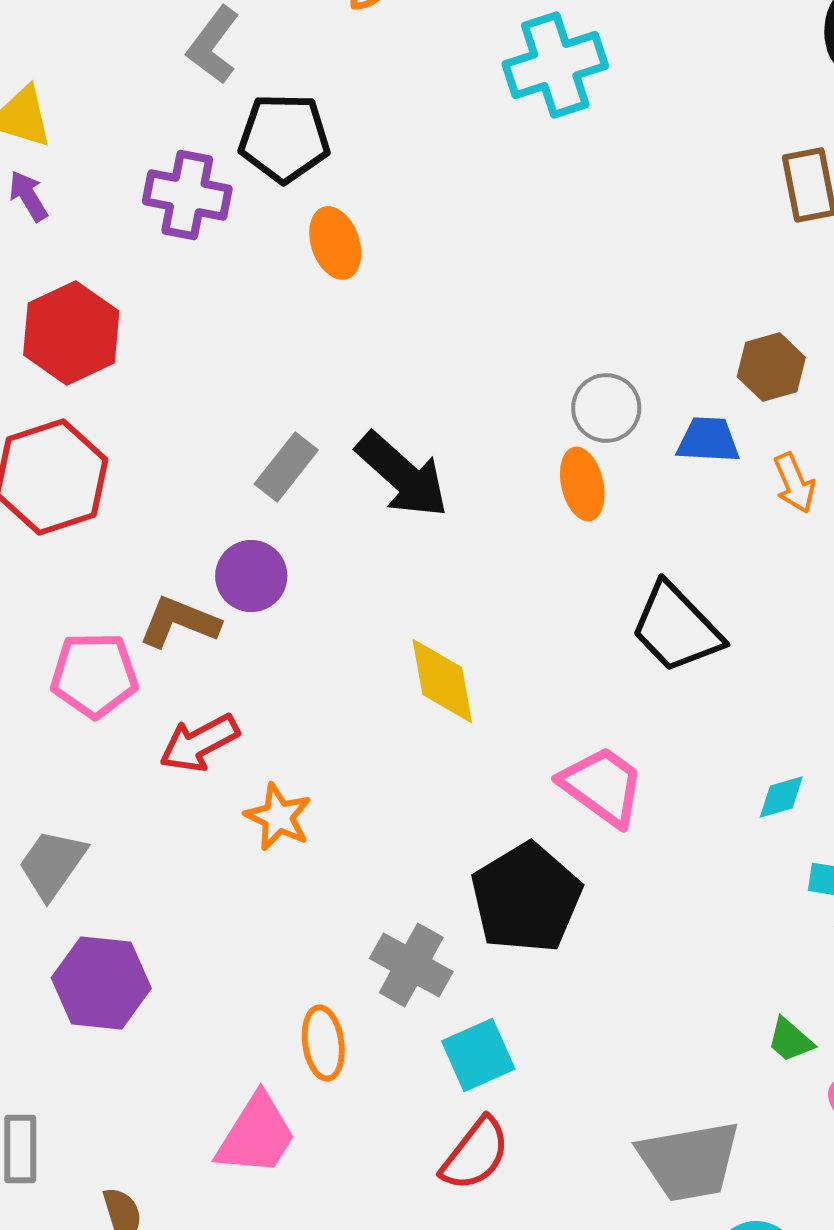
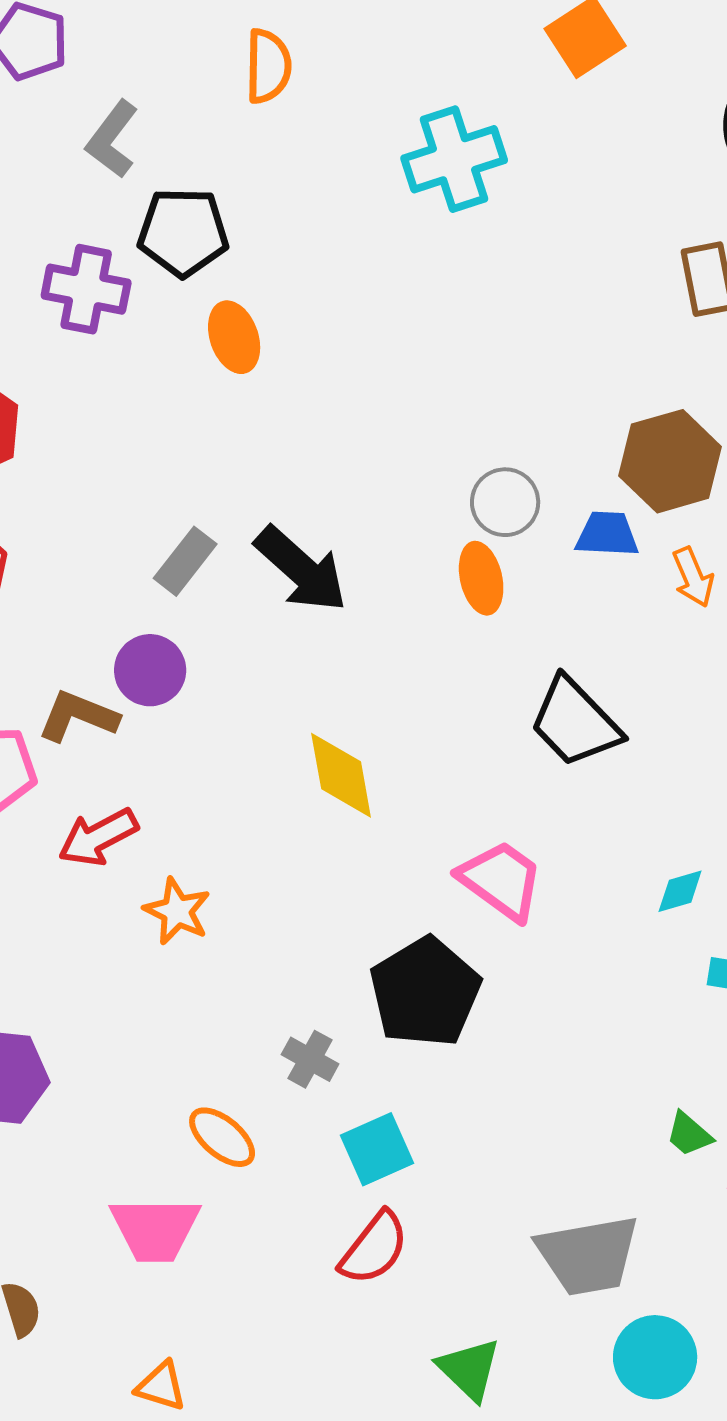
brown hexagon: (771, 367) -> (670, 461), size x1.5
gray cross: (411, 965) -> (310, 1059), size x0.7
orange ellipse: (323, 1043) -> (222, 1137), turned -42
pink trapezoid: (256, 1135) -> (155, 1229), turned 58

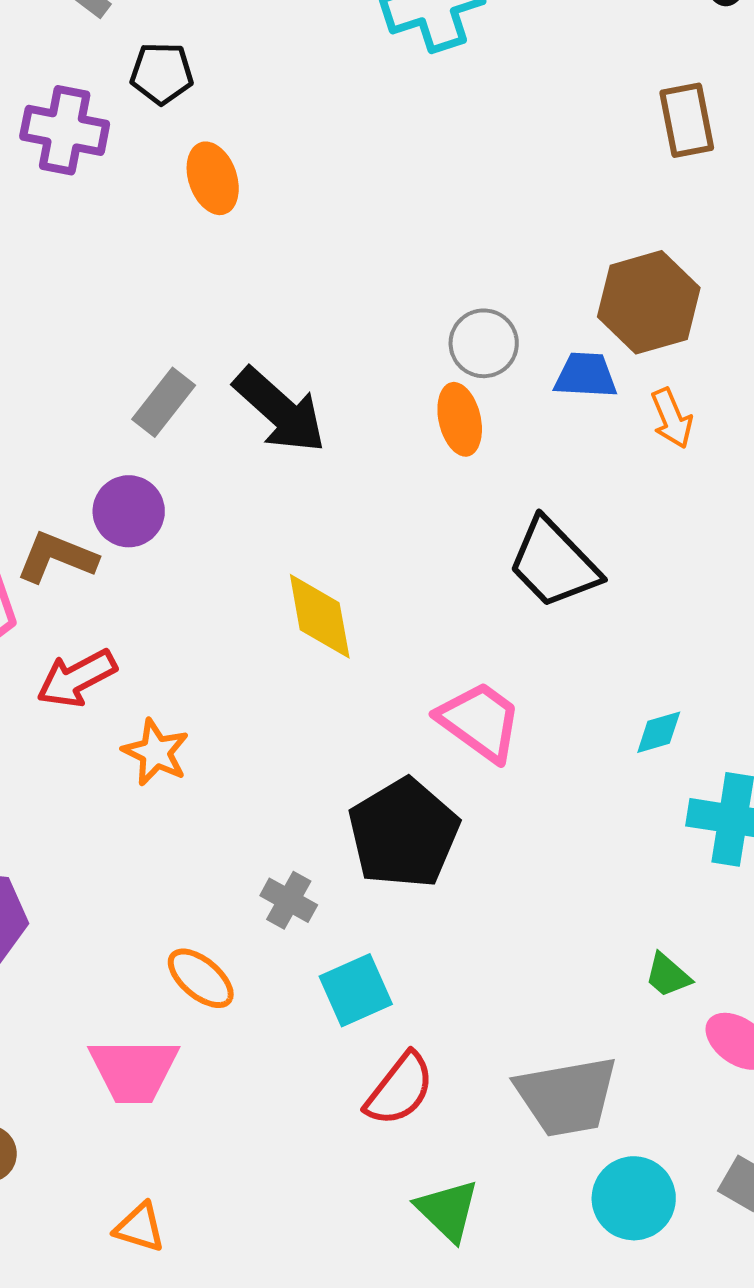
black pentagon: (183, 232) -> (162, 73), size x0.7
red semicircle: (374, 1248) -> (400, 1089), moved

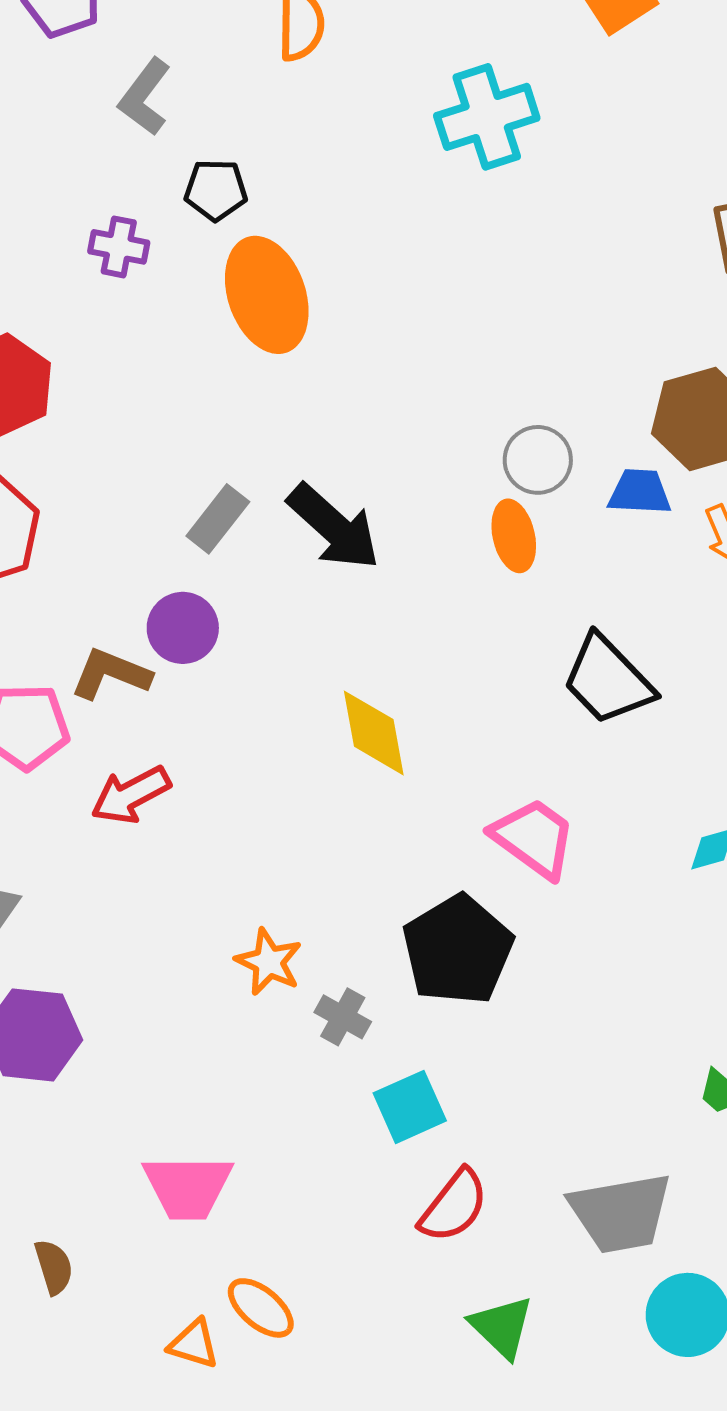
purple cross: (65, 130) -> (119, 247), size x0.7
orange ellipse: (213, 178) -> (267, 295), size x1.6
orange star: (156, 752) -> (269, 962), moved
orange ellipse: (201, 978) -> (261, 1308), moved

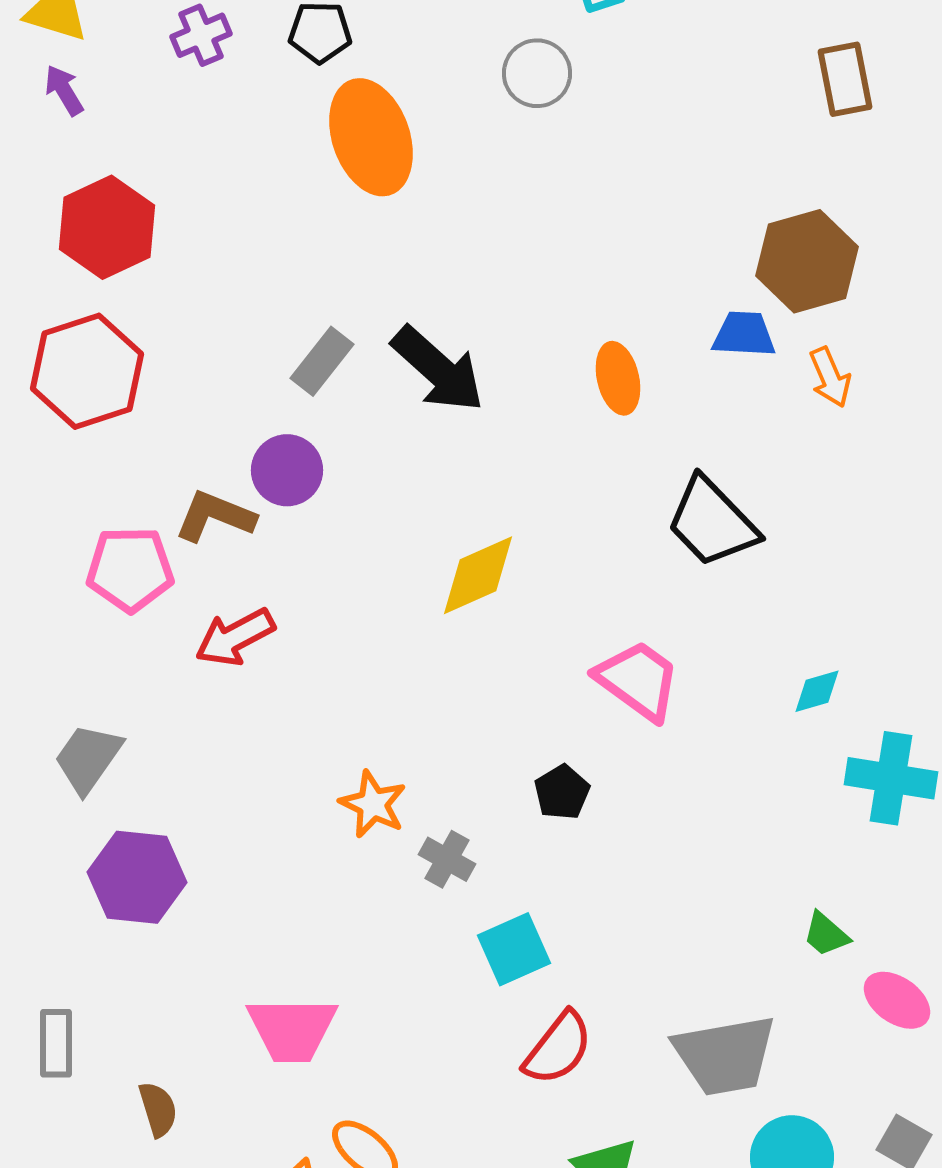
purple cross: (119, 247) -> (201, 35), moved, turned -34
gray circle: (538, 460) -> (537, 73), moved
yellow diamond: (374, 733) -> (478, 575), turned 76
black pentagon: (458, 950) -> (562, 792), size x0.5

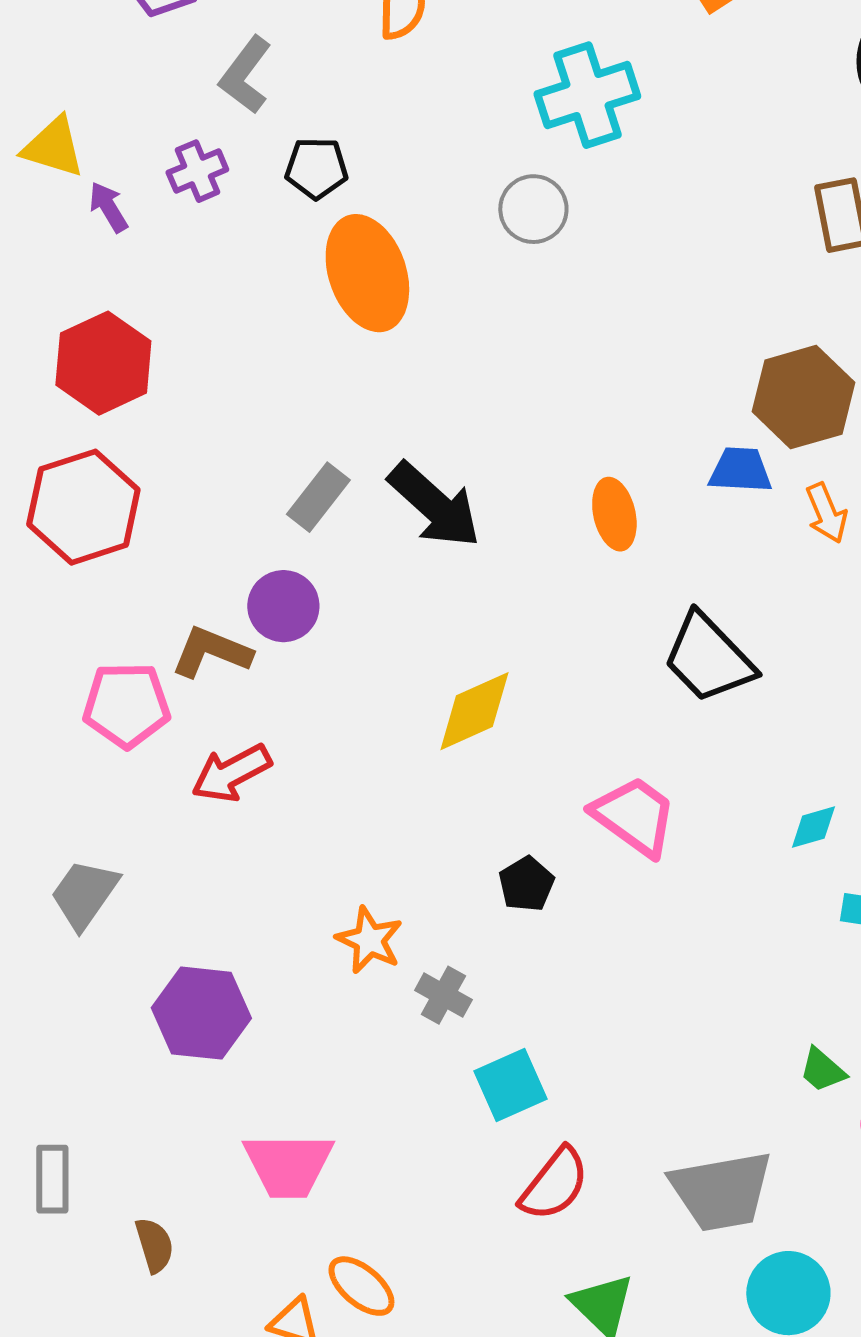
purple arrow: (64, 90) -> (108, 207), moved
black pentagon: (562, 792) -> (526, 884), moved
purple hexagon: (137, 877) -> (201, 1013), moved

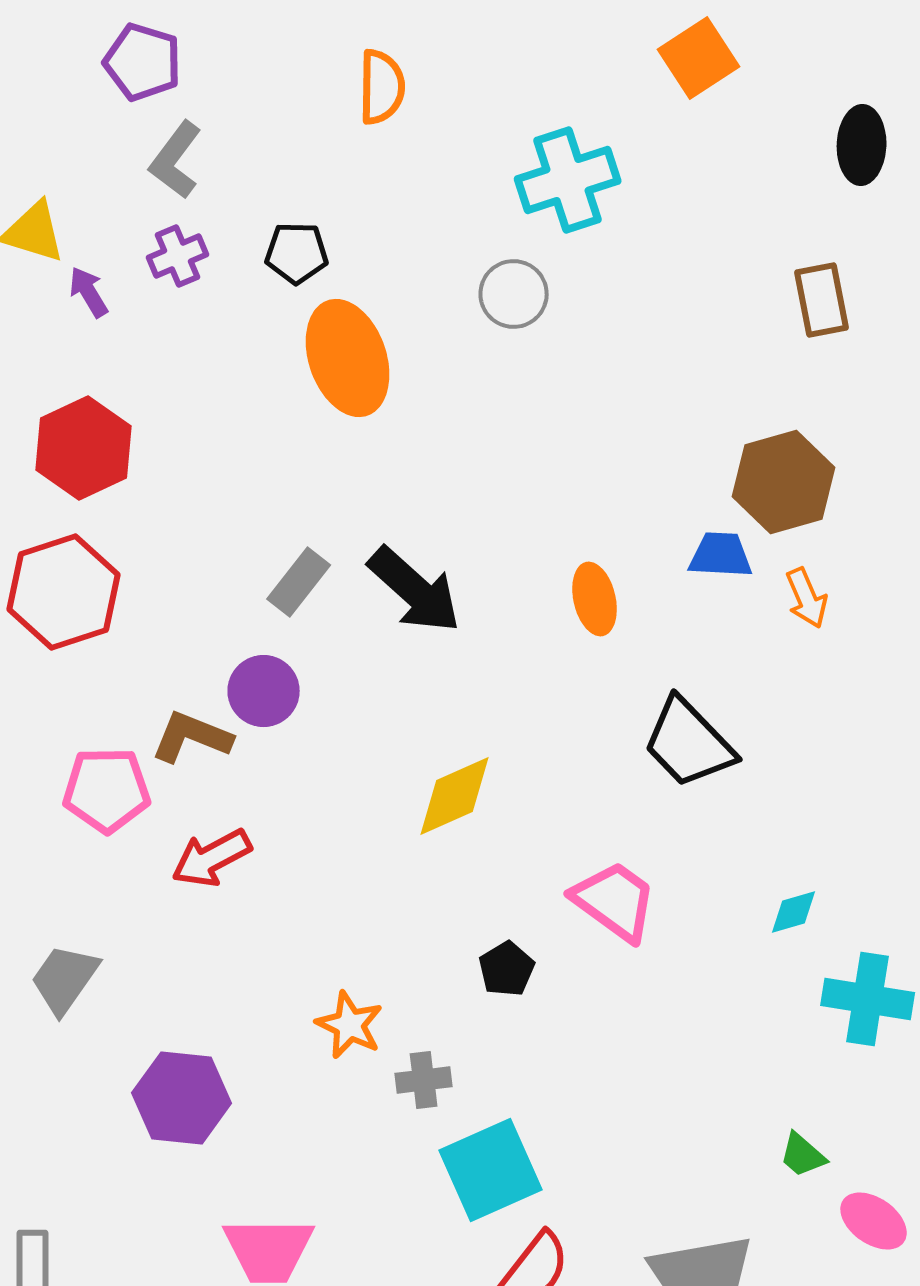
gray L-shape: (245, 75) -> (176, 160), moved
gray cross: (443, 995) -> (424, 1080), turned -36
cyan square: (510, 1085) -> (491, 1170), size x1.4

